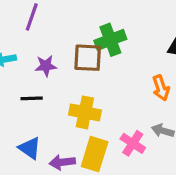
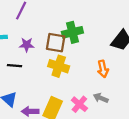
yellow cross: (85, 112) -> (59, 66), moved

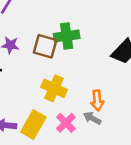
yellow cross: (59, 66) -> (54, 88), moved
orange arrow: (103, 69) -> (97, 100), moved

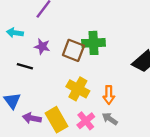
orange arrow: (97, 100) -> (109, 95), moved
yellow rectangle: (33, 125) -> (56, 120), turned -65

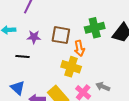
green cross: (94, 43) -> (95, 28), moved
orange arrow: (109, 95) -> (79, 48), moved

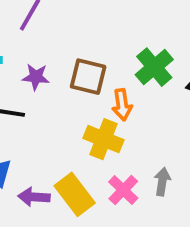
green cross: (95, 28) -> (154, 67), turned -30
gray arrow: (103, 87) -> (162, 182), turned 72

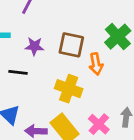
yellow cross: (104, 139) -> (69, 89), moved

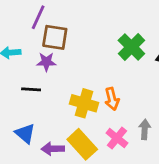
brown square: (71, 45) -> (55, 37), moved
orange arrow: (96, 64) -> (112, 99), moved

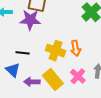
purple star: (46, 62) -> (30, 20), size x1.5
black line: (31, 89) -> (23, 53), moved

